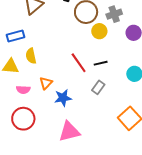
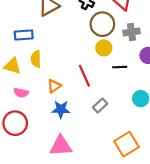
yellow circle: (99, 31) -> (104, 48), moved
black line: (101, 63) -> (120, 67), moved
orange triangle: (46, 83) -> (54, 86), moved

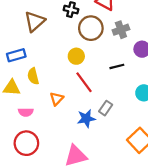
yellow circle: (104, 48) -> (76, 56), moved
blue star: (61, 109) -> (86, 118), moved

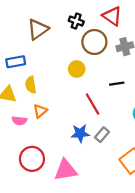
red line: (84, 82) -> (93, 104), moved
orange triangle: (57, 99) -> (40, 111), moved
gray rectangle: (106, 108) -> (102, 135), moved
red circle: (26, 143) -> (32, 159), moved

